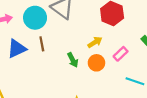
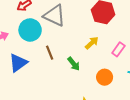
brown line: (42, 44) -> (50, 53), moved
orange circle: (96, 63) -> (105, 77), moved

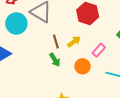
brown line: (50, 53) -> (56, 42), moved
orange circle: (105, 77) -> (82, 66), moved

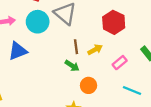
green arrow: (55, 60) -> (72, 66), turned -32
orange circle: (82, 66) -> (89, 85), moved

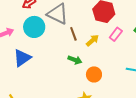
brown line: (76, 47) -> (73, 34), moved
pink rectangle: (120, 63) -> (116, 34), moved

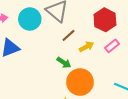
brown line: (73, 34) -> (69, 35), turned 56
orange circle: (94, 74) -> (80, 82), size x1.6

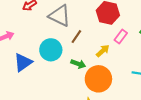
cyan circle: (30, 19) -> (51, 50), moved
yellow arrow: (87, 47) -> (103, 51), moved

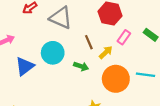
brown line: (76, 37) -> (89, 42), moved, turned -56
orange circle: (98, 79) -> (116, 79), moved

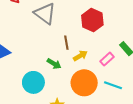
pink rectangle: (124, 37) -> (107, 59), moved
cyan circle: (53, 53) -> (33, 82), moved

